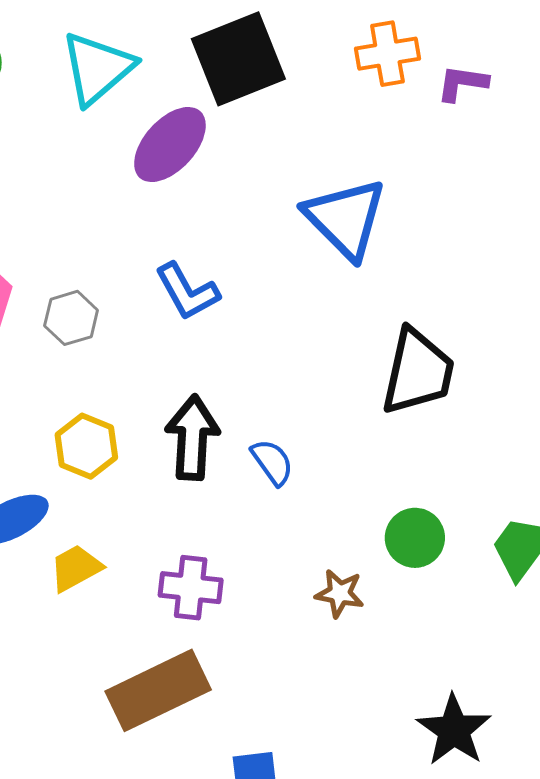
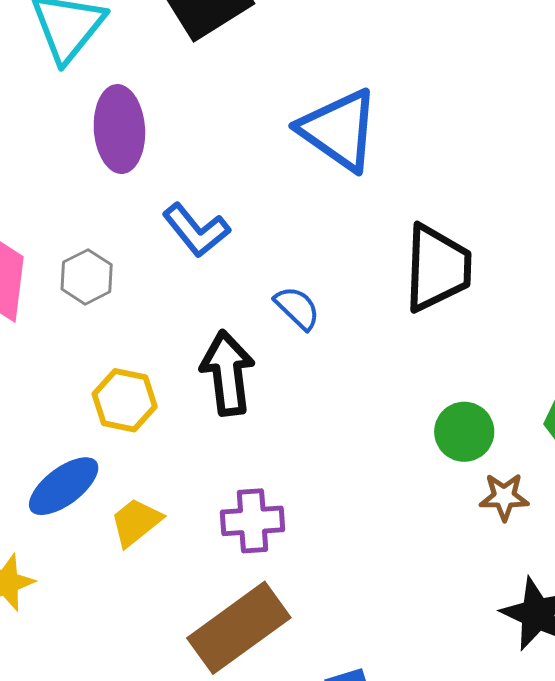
purple ellipse: (170, 145) -> (119, 129), moved, turned -36
blue semicircle: (272, 462) -> (297, 308), moved
brown star: (340, 593) -> (504, 497), moved

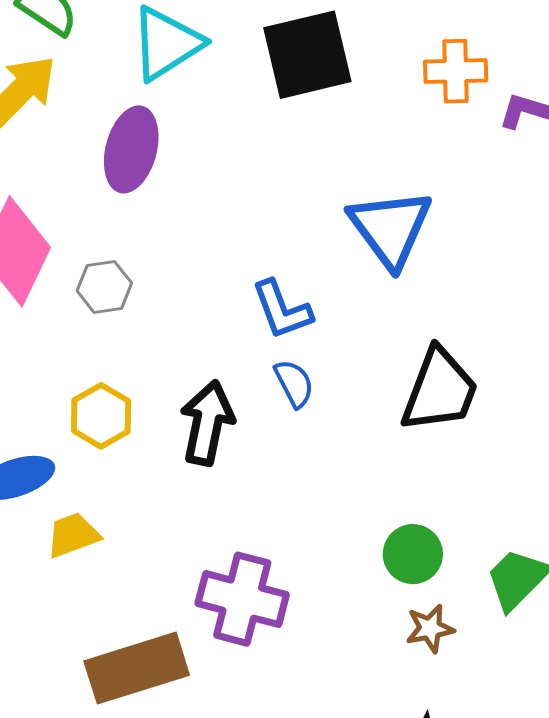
purple ellipse: (119, 129) -> (131, 149), moved
blue L-shape: (196, 230) -> (282, 310), moved
brown star: (504, 497) -> (430, 628), turned -30
purple cross: (253, 521) -> (242, 599), moved, size x1.4

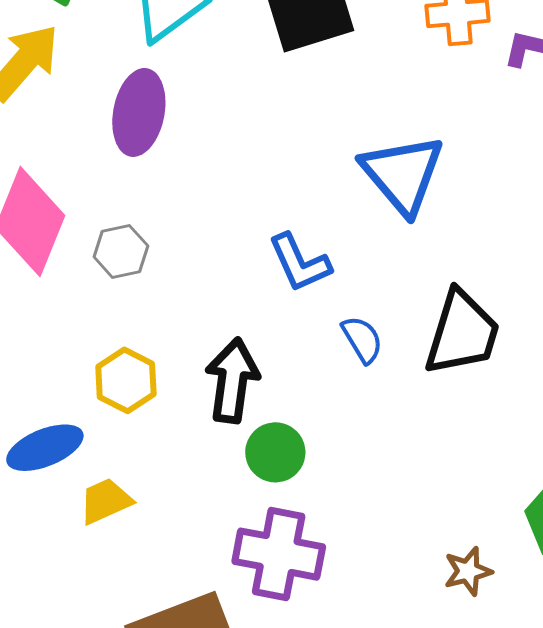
blue semicircle: (294, 383) -> (362, 339), moved
green circle: (413, 554) -> (275, 452), moved

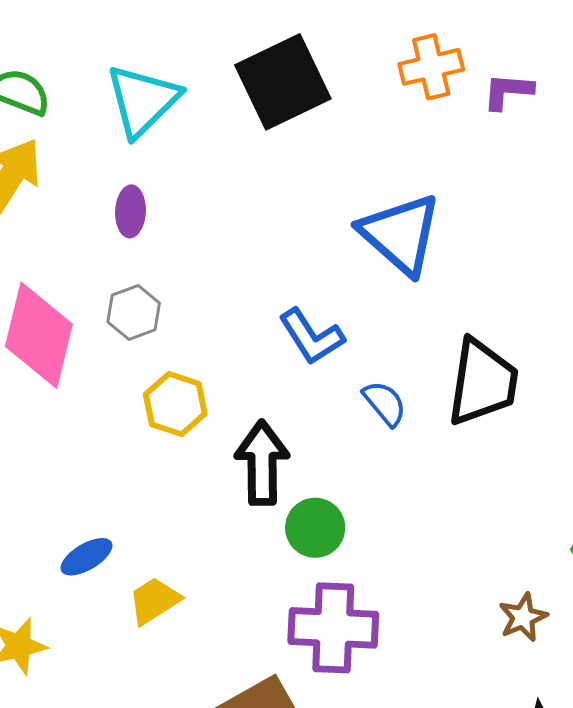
purple ellipse: (139, 112) -> (130, 211), size x0.6
gray hexagon: (121, 251) -> (134, 312), moved
yellow hexagon: (126, 380) -> (175, 404), moved
blue ellipse: (45, 448) -> (86, 557), size x0.7

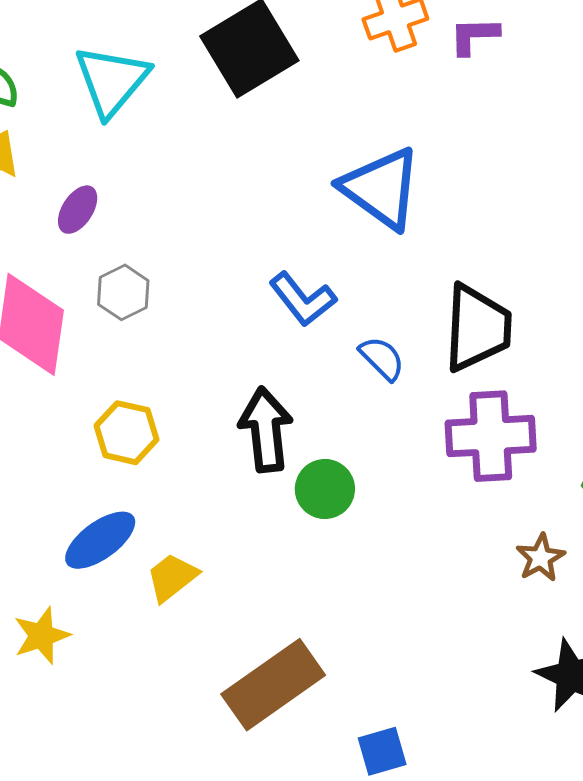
purple ellipse: (130, 211) -> (78, 210), moved, turned 36
yellow hexagon: (175, 404) -> (127, 433), moved
blue ellipse: (86, 557) -> (100, 540), size x1.4
purple cross: (333, 628) -> (491, 436), moved

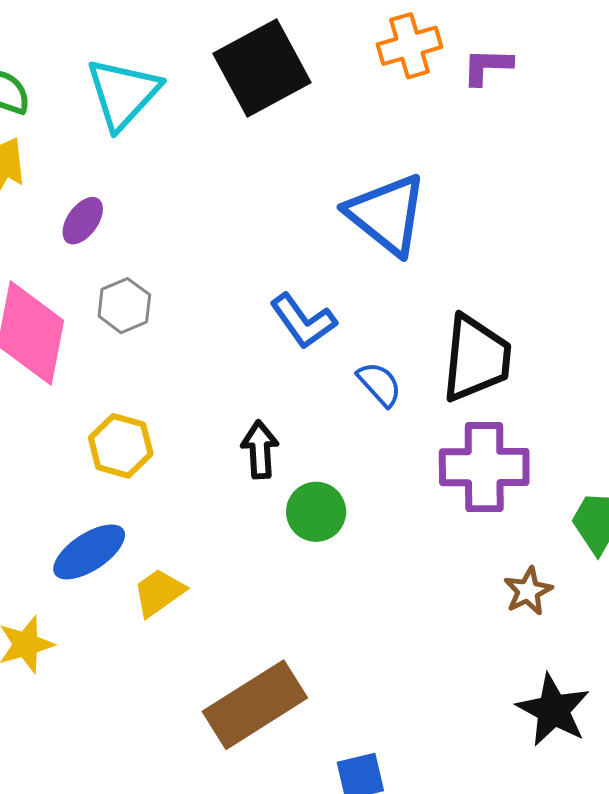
black arrow: (266, 430) -> (260, 450), size x0.7

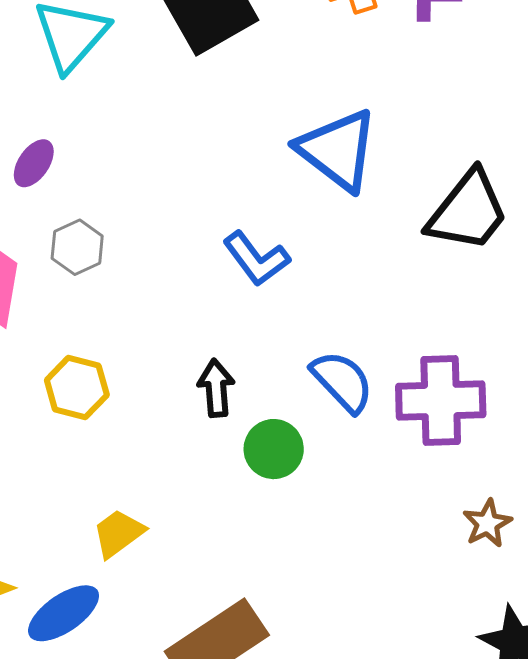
black trapezoid: (476, 358) -> (468, 211), moved, turned 34
blue semicircle: (379, 384) -> (342, 381), moved, size x1.4
blue ellipse: (89, 552) -> (64, 613), moved

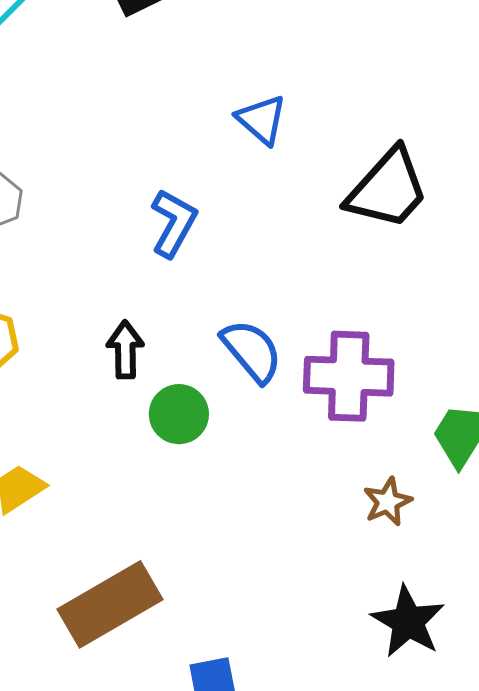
blue triangle: (338, 150) -> (262, 120), size x0.6
blue L-shape: (256, 259) -> (174, 223), turned -118

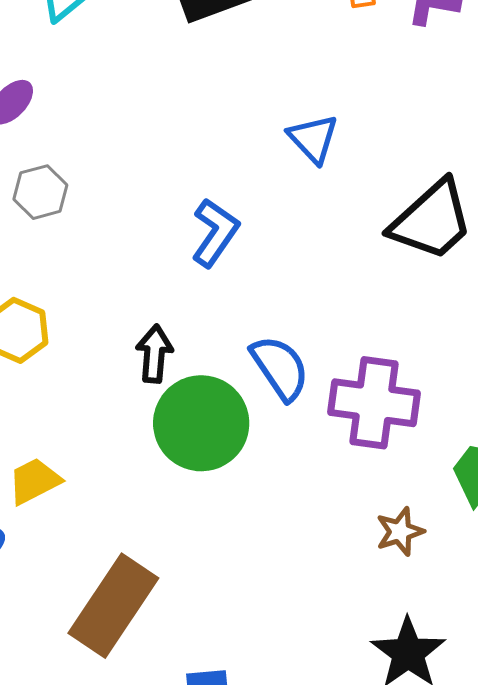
green circle: (179, 414) -> (201, 423), size x1.6
brown rectangle: (110, 604) -> (113, 606), turned -32

